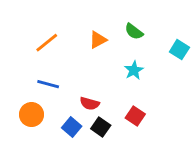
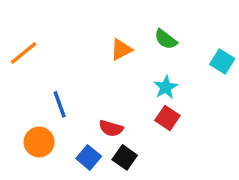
orange line: (47, 43) -> (24, 53), moved
blue line: (48, 84) -> (60, 104), turned 55
red square: (135, 116) -> (167, 118), moved

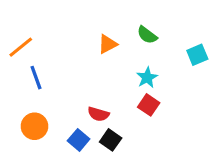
cyan square: (222, 62) -> (197, 55), turned 35
blue line: (60, 104) -> (36, 78), moved

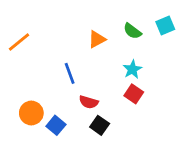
cyan square: (197, 55) -> (165, 26), moved
blue line: (36, 78) -> (70, 73), moved
blue square: (79, 140) -> (56, 125), moved

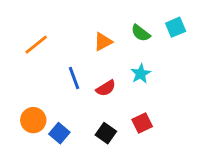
orange line: (19, 42) -> (36, 45), moved
red square: (134, 94) -> (142, 123), moved, turned 30
red semicircle: (89, 102) -> (106, 88), moved, turned -48

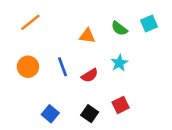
orange triangle: (103, 42) -> (87, 36), turned 35
orange line: (36, 45) -> (30, 22), moved
orange circle: (33, 120) -> (28, 67), moved

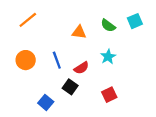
black square: (90, 114) -> (70, 87), moved

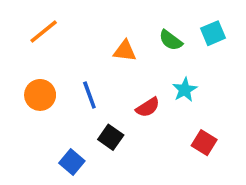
cyan star: (108, 57) -> (185, 90), moved
red semicircle: (81, 68) -> (148, 107), moved
red square: (109, 95) -> (204, 143), moved, turned -32

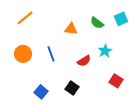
black square: (111, 137) -> (72, 88), moved

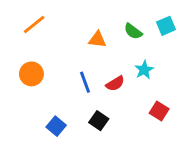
blue line: (51, 54) -> (85, 82), moved

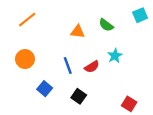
cyan square: (166, 26) -> (140, 15), moved
red square: (159, 111) -> (129, 104), moved
blue square: (56, 126) -> (45, 89), moved

